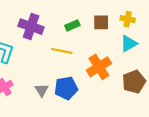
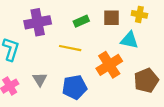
purple cross: (31, 27) -> (38, 22), turned -30
cyan triangle: (129, 44) -> (129, 40), moved, turned 42
gray triangle: (42, 90) -> (40, 79), moved

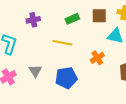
purple cross: (38, 22) -> (33, 20), size x0.6
orange cross: (109, 65) -> (97, 58), size x0.6

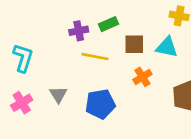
brown square: (99, 16) -> (134, 44), moved
purple cross: (33, 20) -> (79, 31), moved

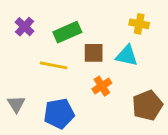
green rectangle: (109, 24) -> (67, 32), size x1.4
purple cross: (79, 31) -> (25, 27), moved, turned -36

